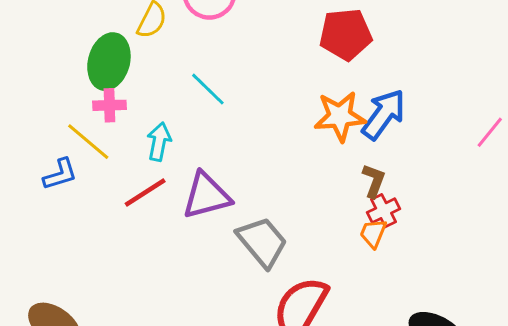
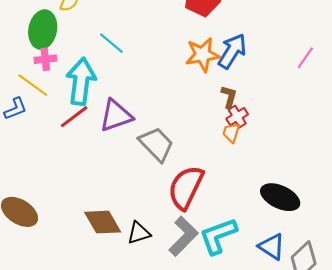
cyan arrow: (159, 142) -> (81, 81), size x1.8

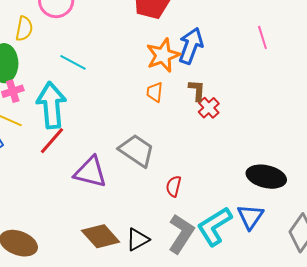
pink line: (305, 58) -> (262, 37), turned -40
purple triangle: (116, 116) -> (90, 172), moved, turned 45
orange trapezoid: (231, 133) -> (155, 92), moved
red semicircle: (186, 187) -> (174, 186), size x0.5
blue triangle: (272, 247) -> (250, 217), moved, turned 44

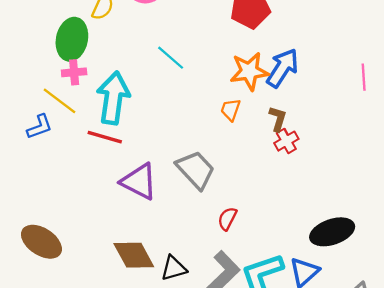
cyan line: (73, 62) -> (171, 58), moved
red line: (52, 141) -> (105, 137), turned 52
black ellipse: (266, 177) -> (332, 232), turned -45

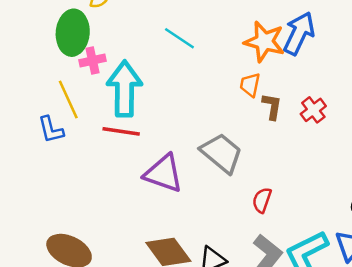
orange star: (249, 71) -> (264, 42), turned 30
pink cross: (74, 72) -> (93, 60), moved
yellow line: (60, 101) -> (68, 99), turned 36
brown L-shape: (278, 119) -> (272, 106), moved
blue L-shape: (40, 127) -> (51, 130), turned 104

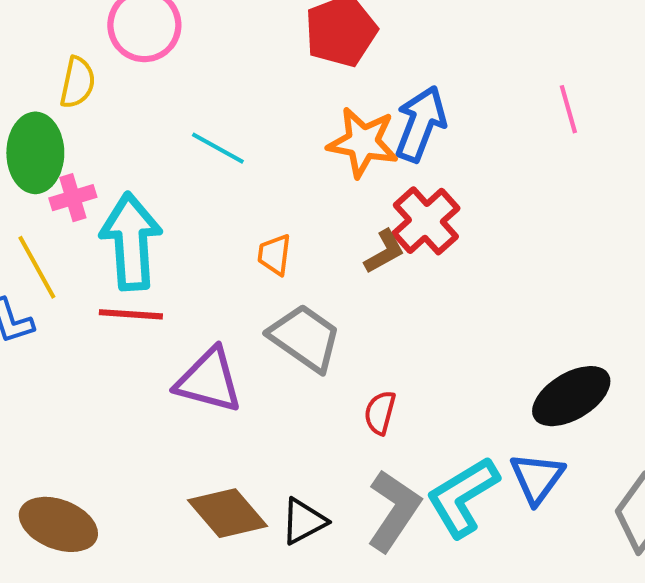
orange trapezoid: (250, 85) -> (274, 255), moved
brown L-shape: (272, 106) -> (384, 252), turned 56
red cross: (313, 110) -> (426, 221), moved, size x1.5

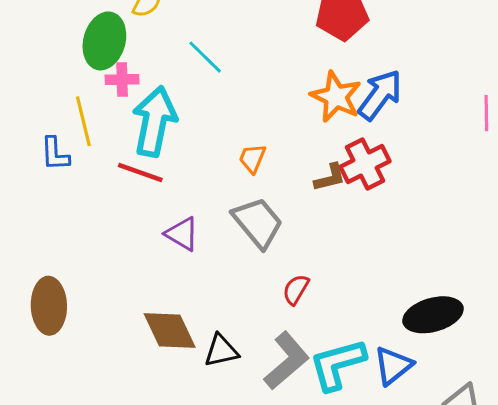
cyan line: (218, 148) -> (205, 57), moved
purple triangle: (209, 380) -> (182, 234), size x0.7
brown ellipse: (58, 524) -> (49, 306), turned 52

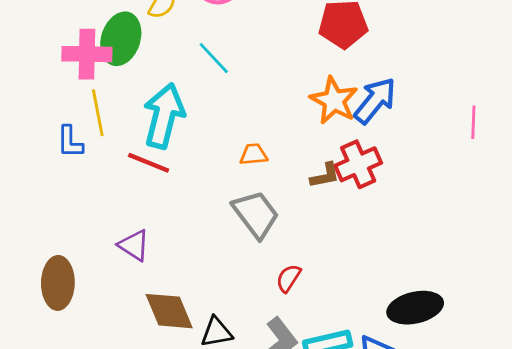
pink cross: (122, 79) -> (87, 54), moved, size x1.6
orange trapezoid: (252, 158) -> (254, 154), turned 60
purple triangle: (182, 234) -> (134, 245), moved

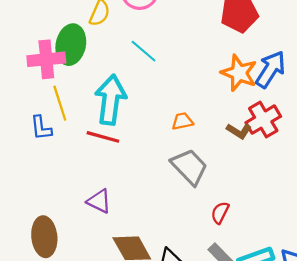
brown L-shape: (325, 175) -> (239, 131), turned 50

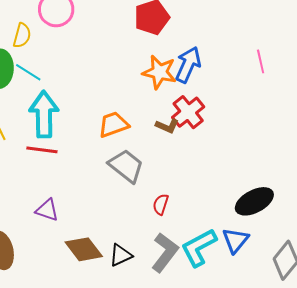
cyan line: (144, 51) -> (28, 72), moved
orange trapezoid: (182, 121) -> (113, 125), size x1.5

